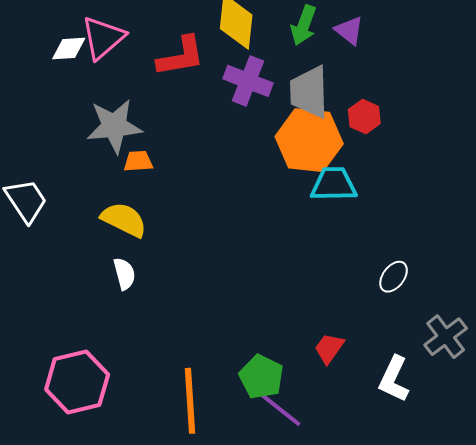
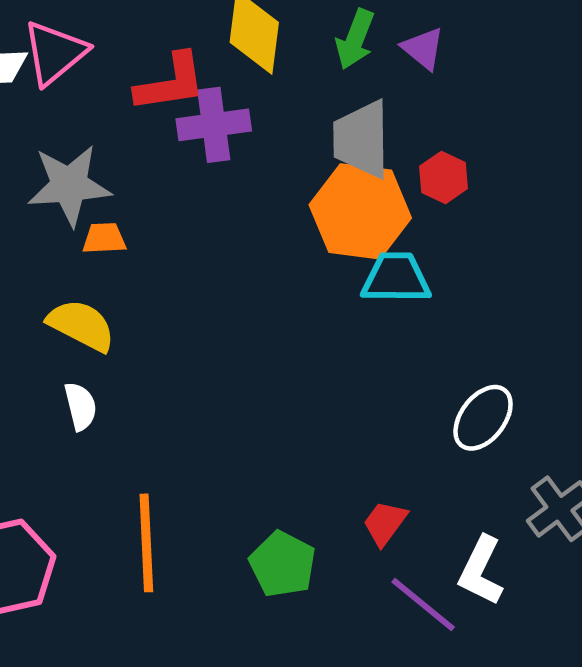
purple cross: (248, 81) -> (214, 125), moved, turned -30
white ellipse: (394, 277) -> (483, 418), size x1.4
orange line: (190, 401) -> (146, 543), moved
purple line: (279, 409) -> (423, 605), moved

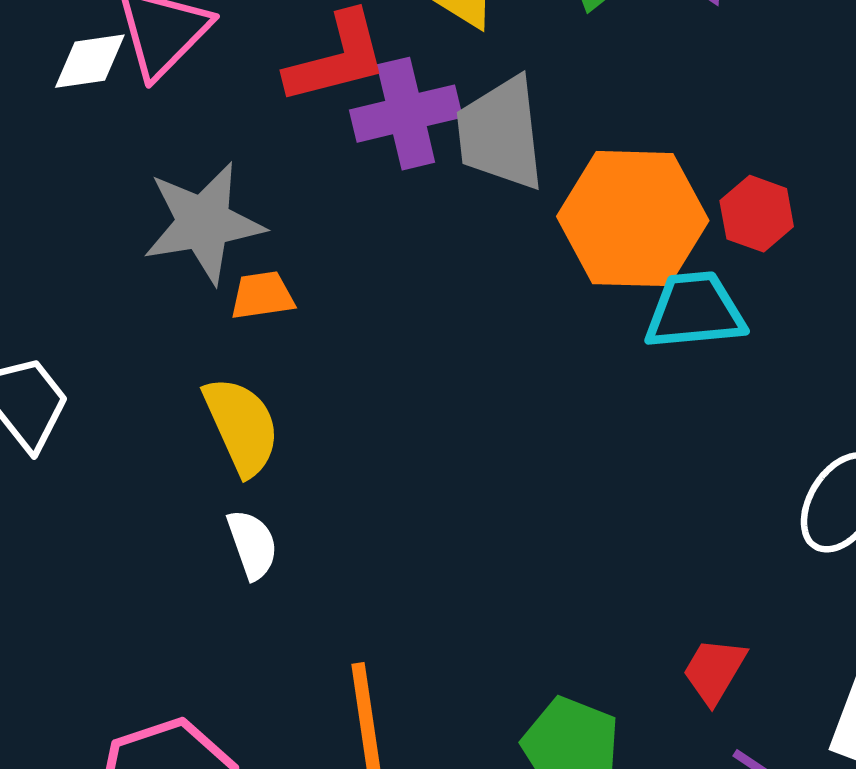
gray trapezoid: (362, 139) -> (501, 134), moved
red hexagon: (443, 177) -> (757, 214), moved
yellow semicircle: (81, 325) -> (242, 426), turned 44

